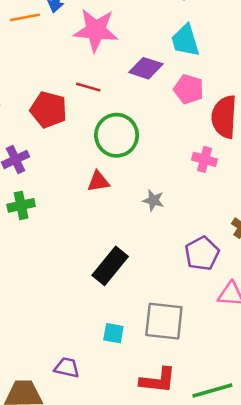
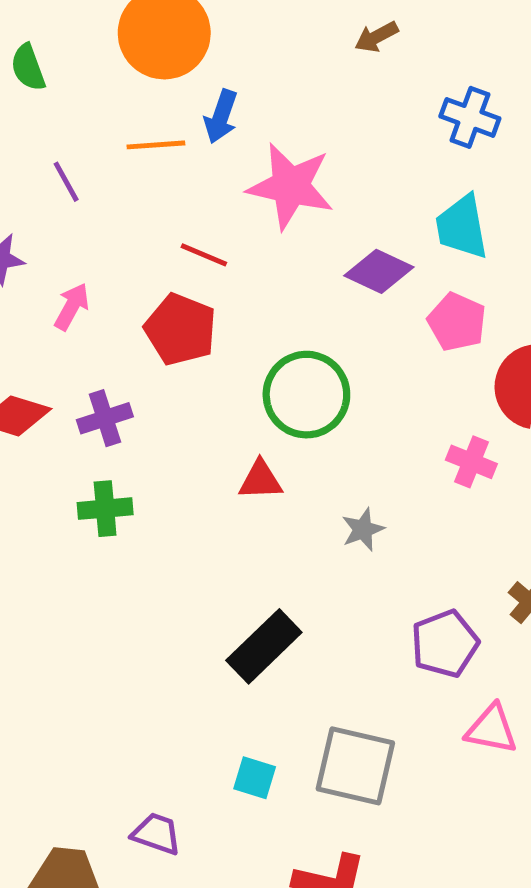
red line: (88, 87) -> (204, 255), moved
gray star: (153, 200) -> (363, 529), turned 30

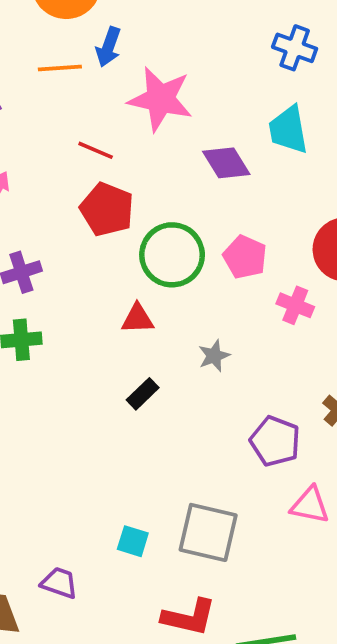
purple diamond: (379, 271) -> (226, 163), turned 33
pink pentagon: (457, 322) -> (245, 257), moved
red pentagon: (180, 329) -> (107, 209), moved
purple pentagon: (445, 644) -> (275, 441), turned -30
black rectangle: (264, 646) -> (143, 394), moved, size x0.6

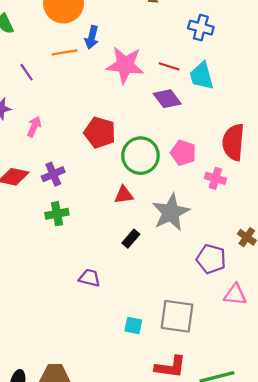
red line: (96, 150) -> (169, 66), moved
gray star: (214, 356) -> (171, 212), size x2.0
purple trapezoid: (59, 583) -> (90, 278), moved

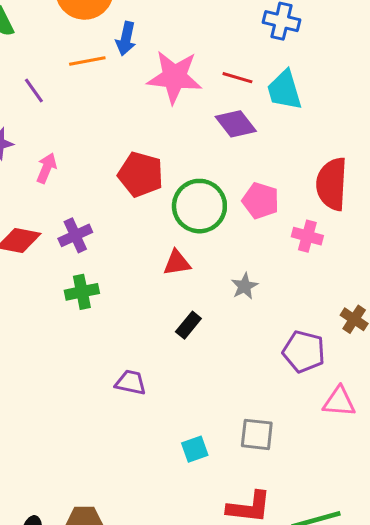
gray star: (171, 212) -> (244, 286), size x0.5
gray square: (177, 316) -> (257, 434), size x0.7
cyan square: (133, 325) -> (195, 449), turned -30

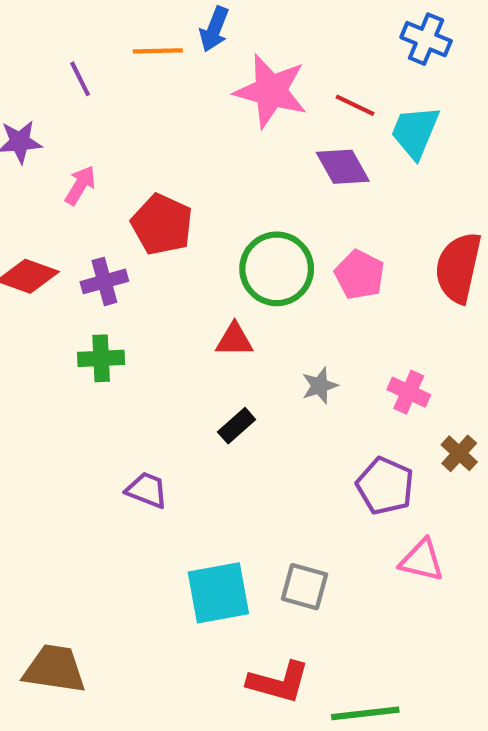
cyan trapezoid: (284, 90) -> (415, 132), turned 30
red pentagon: (141, 174) -> (162, 224), moved
pink cross: (307, 236) -> (409, 392), moved
cyan square: (195, 449) -> (218, 593), size x1.8

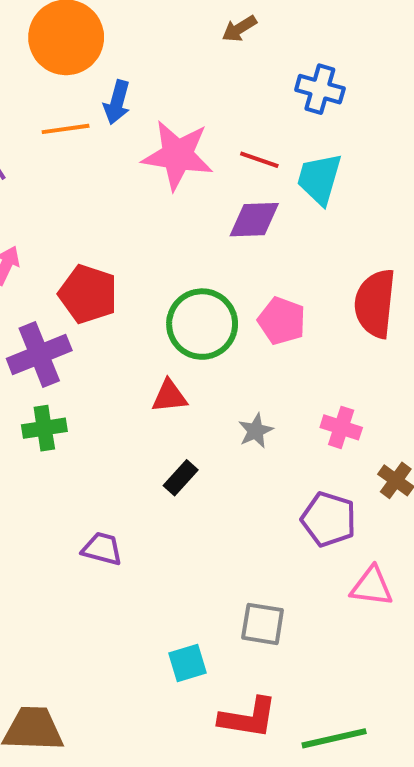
purple diamond: (343, 167) -> (254, 220), turned -56
purple cross: (104, 281) -> (39, 355), size x1.4
cyan square: (218, 593) -> (188, 663), moved, size x0.6

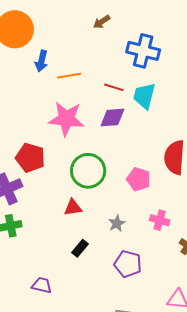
blue cross: (320, 89) -> (143, 51), size x1.4
orange line: (66, 129) -> (69, 76), moved
pink star: (178, 155) -> (66, 119), moved
pink pentagon: (282, 321) -> (139, 179), moved
purple pentagon: (329, 519) -> (128, 264), moved

